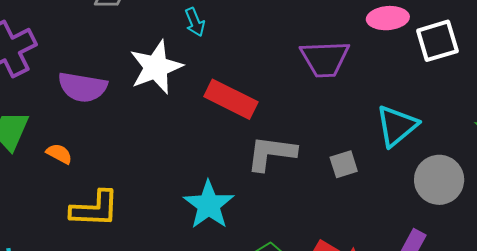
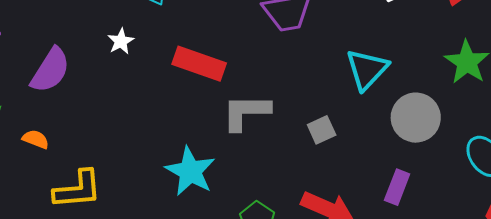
white star: (156, 67) -> (121, 41), size x0.5
purple semicircle: (83, 87) -> (50, 70), turned -60
gray square: (344, 164) -> (322, 130), moved

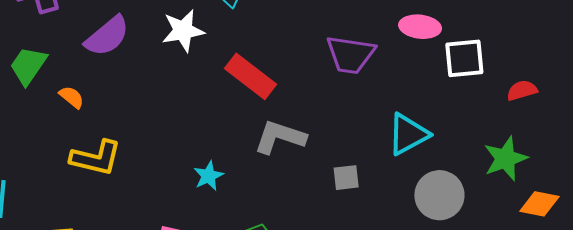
white star: (121, 41) -> (183, 31), size x1.6
cyan star: (190, 171) -> (209, 176), size x0.6

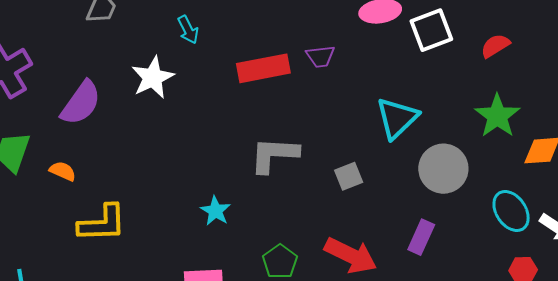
purple trapezoid: (350, 55) -> (320, 56), size x0.6
red rectangle: (251, 76) -> (263, 68), moved, turned -33

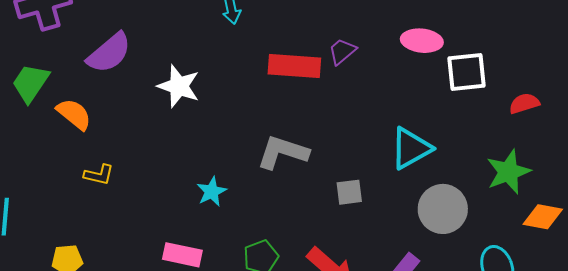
purple trapezoid: (320, 56) -> (342, 51), moved, turned 132
white star: (153, 78) -> (179, 86), moved, turned 30
orange semicircle: (63, 171) -> (74, 114), size x1.4
yellow L-shape: (102, 223) -> (99, 175), size x0.6

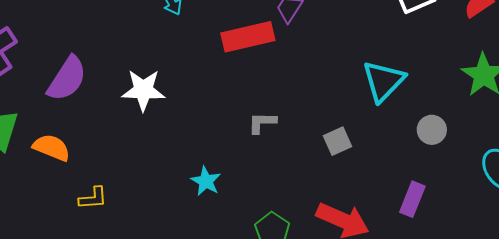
gray L-shape: (283, 152) -> (262, 123), size x0.6
gray circle: (443, 209) -> (432, 130), size x0.6

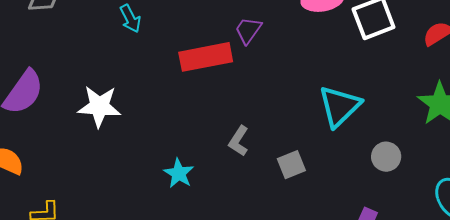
gray L-shape: (262, 123) -> (239, 141), moved, turned -60
cyan star: (206, 181) -> (179, 173), moved

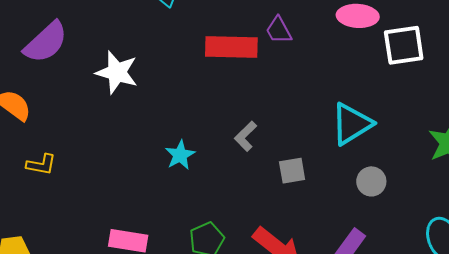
purple trapezoid: (248, 30) -> (279, 30), turned -76
gray circle: (386, 157) -> (371, 181), moved

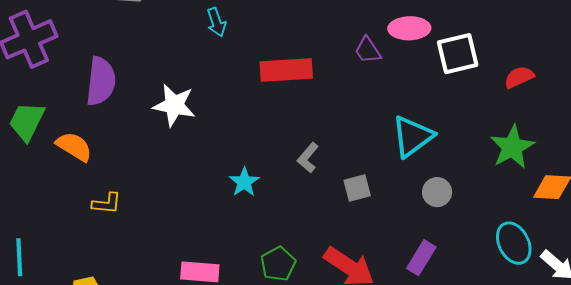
purple trapezoid: (279, 30) -> (368, 50), moved
purple semicircle: (46, 42) -> (101, 81), turned -36

